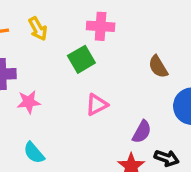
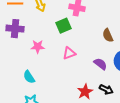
pink star: (29, 102) -> (38, 47), moved
purple semicircle: (142, 132) -> (100, 64), moved, turned -88

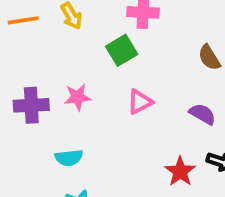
purple cross: (15, 29) -> (31, 105), moved
cyan semicircle: (29, 77) -> (69, 158), turned -56

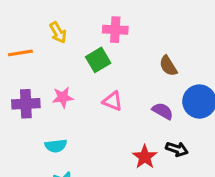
orange line: (23, 20) -> (20, 53), moved
pink triangle: (140, 102) -> (113, 101), turned 50

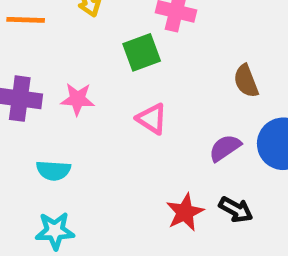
purple semicircle: (163, 111) -> (225, 148), turned -75

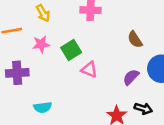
green square: (142, 52) -> (71, 50), moved
pink star: (77, 99) -> (41, 44), moved

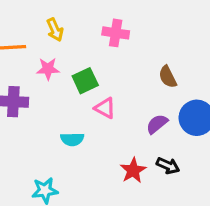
cyan semicircle: (43, 107) -> (72, 139), moved

